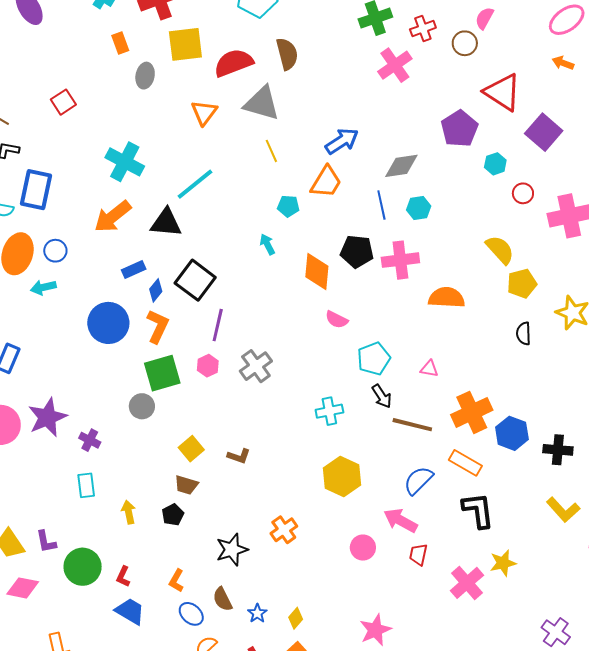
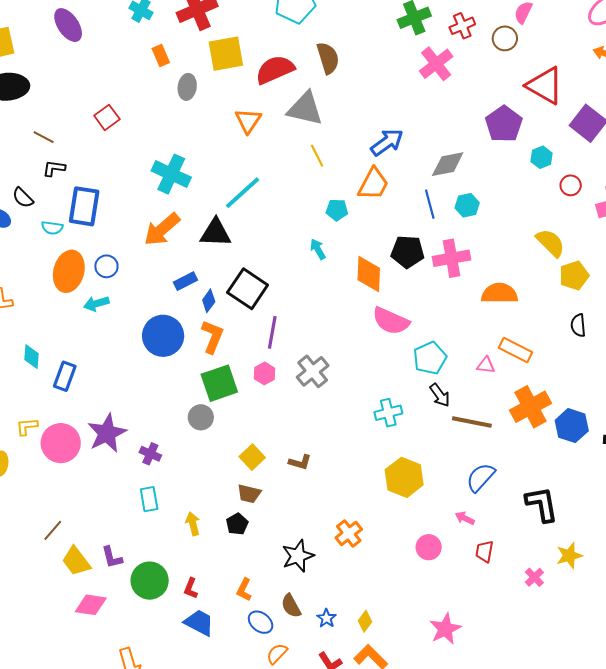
pink semicircle: (337, 320) -> (391, 321), size x1.6
orange rectangle: (465, 463) -> (515, 350), moved
pink arrow: (400, 520) -> (465, 518), size x0.6
pink cross: (467, 583) -> (534, 577), size x0.6

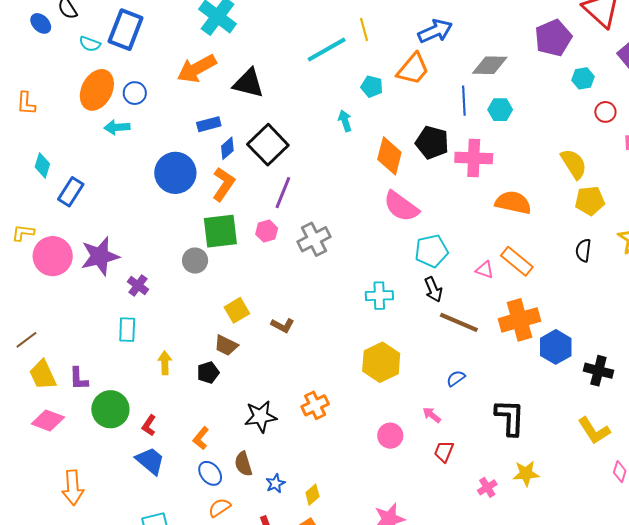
cyan line: (243, 193) -> (327, 49), moved
blue semicircle: (481, 477) -> (456, 378), size x0.6

